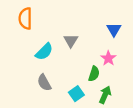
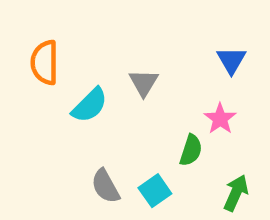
orange semicircle: (25, 18) -> (45, 62), moved
gray semicircle: (44, 83) -> (105, 186), moved
green arrow: (105, 95) -> (236, 193), moved

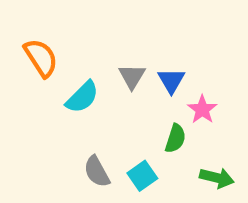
blue triangle: (231, 60) -> (171, 81), moved
orange semicircle: (45, 62) -> (41, 58), turned 147
green arrow: (236, 193) -> (217, 178), turned 80

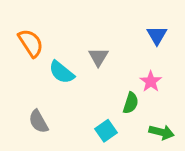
blue triangle: (171, 81) -> (157, 35), moved
cyan semicircle: (82, 97) -> (62, 72), turned 84
gray semicircle: (97, 172) -> (38, 121), moved

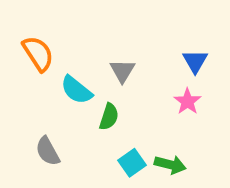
blue triangle: (157, 35) -> (195, 61), moved
green semicircle: (131, 103) -> (109, 117), moved
green arrow: (161, 132) -> (170, 165), moved

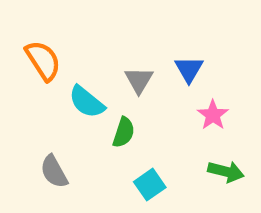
blue triangle: (195, 61) -> (189, 69), moved
green arrow: (170, 165) -> (226, 172), moved

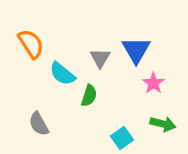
blue triangle: (189, 69) -> (136, 50), size x1.4
cyan square: (150, 185) -> (122, 138), moved

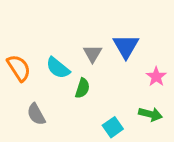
orange semicircle: (31, 44) -> (19, 68), moved
pink star: (153, 83) -> (156, 77), moved

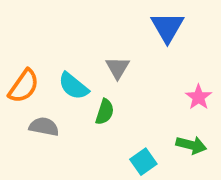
blue triangle: (126, 46) -> (167, 27), moved
orange semicircle: (19, 68) -> (24, 86), turned 68
gray semicircle: (36, 114) -> (44, 127), moved, turned 130

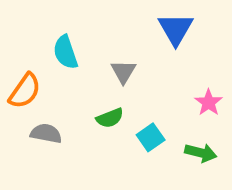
cyan semicircle: (73, 86) -> (65, 52), moved, turned 32
green semicircle: (105, 112) -> (110, 118), turned 50
cyan square: (143, 162) -> (151, 137), moved

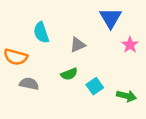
gray triangle: (123, 72) -> (78, 45), turned 35
orange semicircle: (25, 91) -> (16, 57), turned 70
pink star: (209, 103) -> (130, 45), moved

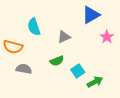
blue triangle: (111, 18) -> (91, 15), turned 30
green arrow: (126, 96) -> (95, 82), moved, turned -42

